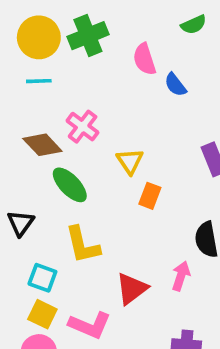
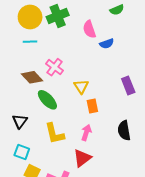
blue semicircle: (175, 85) -> (107, 44), turned -72
orange rectangle: (150, 196) -> (92, 106), turned -32
pink arrow: (181, 276) -> (86, 133), moved
cyan square: (42, 278) -> (22, 152), moved

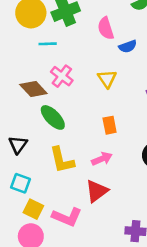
cyan line: (30, 42) -> (48, 44), moved
yellow triangle: (81, 87) -> (107, 79), moved
pink arrow: (86, 133) -> (102, 159), turned 49

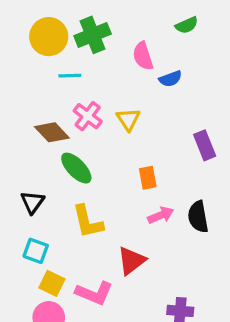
yellow triangle: (107, 79) -> (128, 119), moved
pink arrow: (102, 159) -> (161, 215), moved

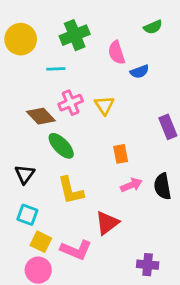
yellow circle: (49, 37) -> (21, 39), moved
pink cross: (88, 116) -> (71, 103), turned 30

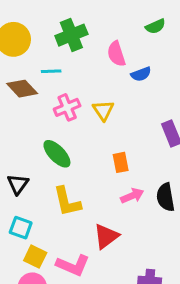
brown diamond: (41, 116) -> (22, 89), moved

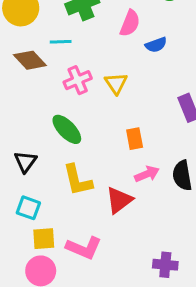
pink semicircle: (116, 54) -> (130, 23), turned -140
red triangle: (106, 236) -> (119, 200), moved
yellow square: (35, 257) -> (44, 239), turned -30

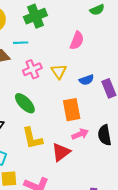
pink semicircle: (130, 23) -> (77, 41), moved
blue semicircle: (156, 45) -> (86, 80), moved
orange rectangle: (135, 139) -> (72, 110), size x1.5

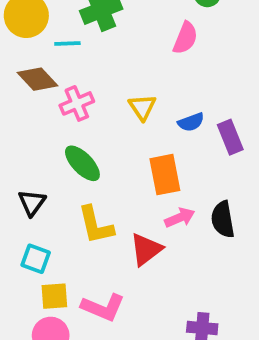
pink semicircle: (77, 41) -> (185, 38), moved
cyan line: (21, 43) -> (67, 44), moved
pink cross: (32, 69) -> (77, 103), moved

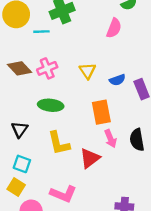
brown diamond: (38, 79) -> (20, 68), moved
green ellipse: (82, 163) -> (51, 105), turned -40
pink arrow: (180, 218) -> (110, 139), turned 90
yellow square: (54, 296) -> (16, 187), moved, turned 36

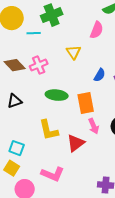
yellow triangle: (87, 71) -> (74, 52), moved
blue semicircle: (117, 80) -> (100, 75), turned -40
green ellipse: (51, 105) -> (57, 95), moved
black triangle: (20, 129) -> (15, 101), moved, turned 35

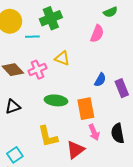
yellow triangle: (74, 52) -> (62, 58), moved, turned -35
cyan square: (17, 148) -> (15, 155), turned 35

